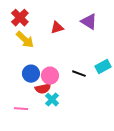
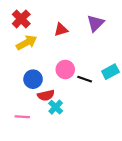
purple triangle: (89, 22) -> (95, 23), turned 42
yellow arrow: (25, 40) -> (27, 43), turned -72
pink circle: (50, 76) -> (65, 69), moved

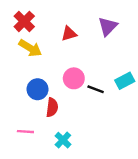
yellow arrow: (27, 43) -> (30, 48), turned 60
red semicircle: (46, 95) -> (52, 107), turned -70
cyan cross: (56, 107) -> (63, 140), moved

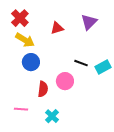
pink circle: (74, 78) -> (65, 81), moved
blue circle: (38, 89) -> (31, 62), moved
black line: (96, 89) -> (81, 63), moved

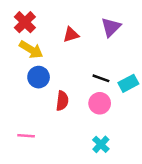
pink circle: (65, 81) -> (100, 103), moved
red semicircle: (43, 89) -> (62, 101), moved
cyan cross: (52, 116) -> (101, 144), moved

